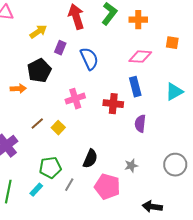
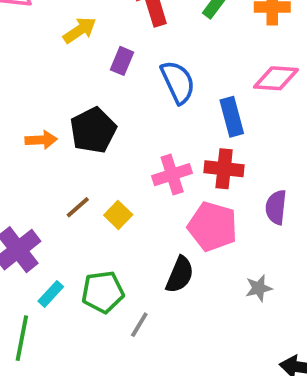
black pentagon: (39, 71) -> (93, 130), moved
blue rectangle: (135, 87) -> (232, 117), moved
pink cross: (75, 99) -> (172, 175), moved
pink pentagon: (107, 187) -> (212, 227), moved
cyan rectangle: (36, 190) -> (51, 294), moved

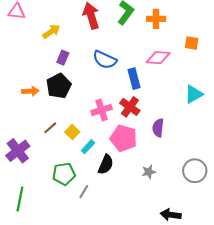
purple rectangle: (122, 61) -> (63, 58), moved
blue semicircle: (178, 82) -> (105, 60), turned 140
red cross: (224, 169) -> (130, 107), turned 30
cyan rectangle: (51, 294) -> (88, 147), moved

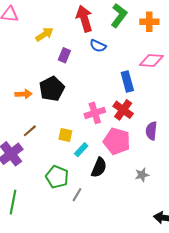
purple rectangle: (63, 58) -> (64, 55), moved
blue semicircle: (105, 60) -> (98, 46), moved, size x0.7
brown line: (50, 128) -> (30, 131), moved
yellow square: (72, 132) -> (65, 135), turned -32
green pentagon: (64, 174) -> (57, 177), turned 30

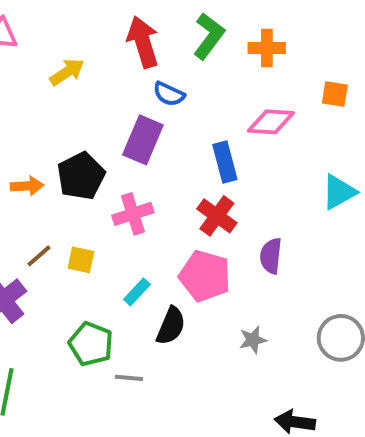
purple rectangle: (64, 55) -> (143, 140), moved, size x1.6
pink cross: (95, 113) -> (133, 214), moved
yellow square: (65, 135) -> (81, 260), moved
gray line: (77, 195) -> (129, 378), turned 64

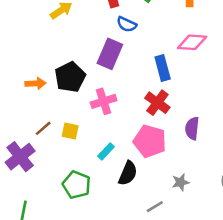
gray line: (129, 378) -> (155, 207), moved, turned -36

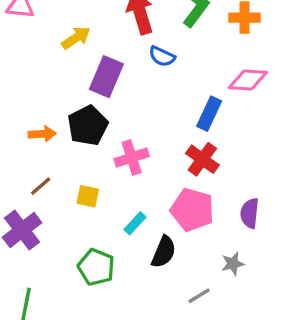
purple rectangle: (110, 54) -> (106, 77), moved
blue rectangle: (163, 68) -> (209, 114), turned 40
brown line: (43, 128) -> (41, 186), moved
purple semicircle: (192, 128) -> (250, 213), moved

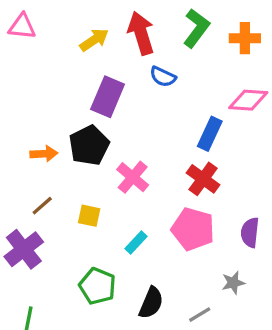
yellow arrow: (76, 38) -> (94, 40), moved
pink cross: (132, 158) -> (133, 177), turned -32
black semicircle: (164, 252) -> (151, 303), moved

